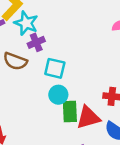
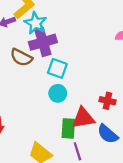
purple cross: (36, 42) -> (43, 42), size x1.6
green rectangle: (70, 112) -> (68, 128), moved

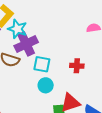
red cross: (107, 101) -> (77, 66), moved

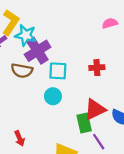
cyan circle: (46, 85) -> (53, 96), moved

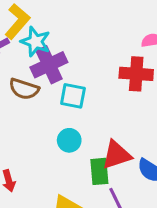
red cross: (97, 68) -> (136, 74), moved, size x1.5
cyan circle: (53, 96) -> (69, 140), moved

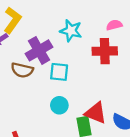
cyan star: (35, 42) -> (71, 31), moved
red triangle: (117, 155) -> (96, 113), turned 45

